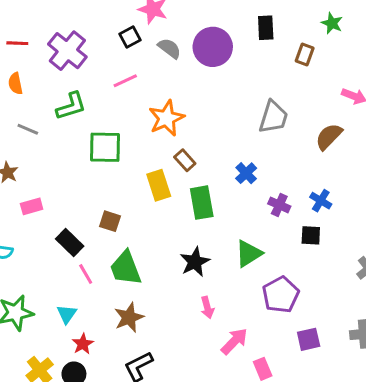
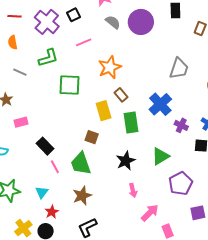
black square: (130, 37) -> (73, 15), moved
blue cross: (246, 173) -> (160, 104), size x1.6
brown square: (110, 221) -> (92, 137), moved

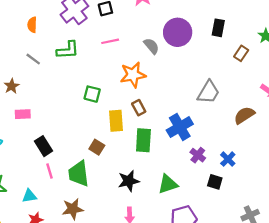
gray semicircle: (113, 22) -> (151, 46), moved
green square: (69, 85) -> (92, 94), moved, size x0.7
cyan triangle: (42, 192) -> (29, 196), turned 32

